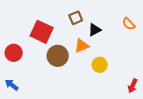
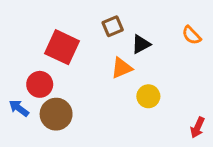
red circle: (14, 53) -> (40, 84), moved
brown circle: (58, 56) -> (56, 114), moved
blue arrow: (12, 85) -> (19, 108), moved

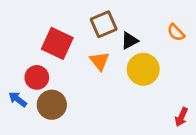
brown square: (113, 26) -> (104, 24), size x1.4
orange triangle: (122, 68) -> (100, 61), moved, turned -45
yellow circle: (148, 96) -> (143, 69), moved, size x1.5

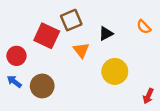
brown square: (104, 24) -> (71, 20), moved
yellow circle: (143, 69) -> (115, 71), moved
red circle: (37, 77) -> (16, 56), moved

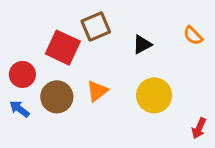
orange triangle: (81, 50) -> (97, 91), moved, turned 30
brown circle: (42, 86) -> (57, 97), moved

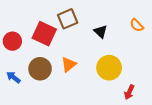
black triangle: (142, 45) -> (101, 32), turned -48
red circle: (22, 74) -> (12, 41), moved
red arrow: (199, 128) -> (129, 92), moved

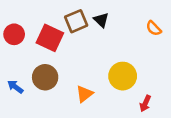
black triangle: (101, 32) -> (101, 20), moved
red circle: (12, 41) -> (14, 34), moved
orange triangle: (69, 65) -> (84, 94), moved

